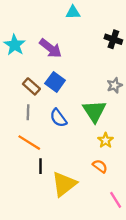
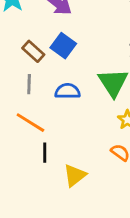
blue semicircle: (58, 118) -> (68, 91), turned 126
yellow triangle: (64, 184) -> (75, 175), size x0.7

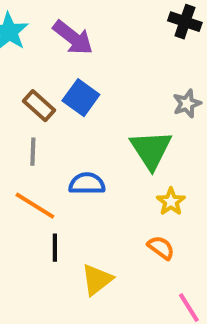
blue semicircle: (68, 91) -> (87, 184), moved

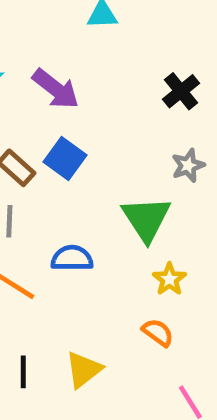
black cross: (185, 22) -> (181, 91), moved, turned 32
black line: (55, 248) -> (23, 372), moved

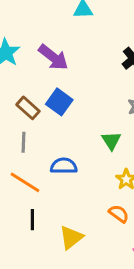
green triangle: (146, 219) -> (111, 141), size x0.6
black line: (23, 372) -> (32, 220), moved

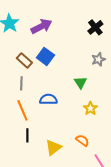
purple arrow: (53, 57) -> (41, 26), turned -65
orange line: (25, 182) -> (22, 110), turned 35
orange semicircle: (119, 214) -> (82, 140), moved

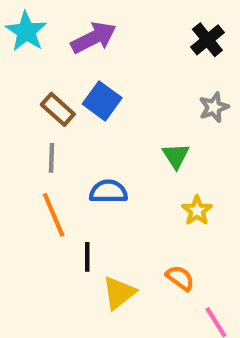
black line: (27, 135) -> (87, 257), moved

